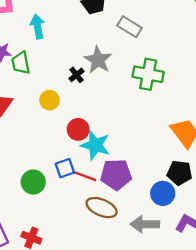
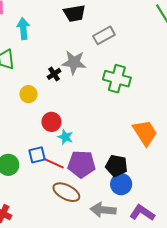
gray rectangle: (129, 27) -> (104, 35), turned -65
gray star: (98, 60) -> (74, 62), turned -30
cyan star: (95, 145) -> (65, 137), size x0.6
black pentagon: (180, 173) -> (116, 166), moved

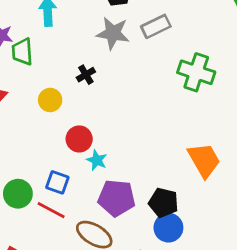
gray star: (74, 62) -> (113, 33), moved
green cross: (117, 79) -> (196, 72), moved
blue square: (37, 155) -> (57, 182), turned 30
red line: (53, 163) -> (51, 210), moved

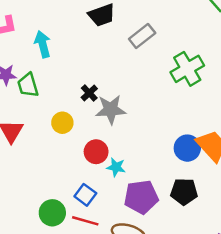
gray star: (113, 33) -> (111, 109), moved
green cross: (196, 72) -> (187, 69), turned -36
blue square: (57, 182) -> (85, 195), turned 30
blue circle: (168, 228) -> (187, 148), moved

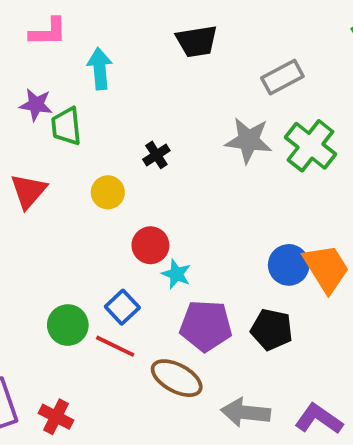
gray rectangle: (142, 36) -> (282, 77), moved
green cross: (187, 69) -> (310, 146), turned -32
gray star: (111, 109) -> (249, 140), moved

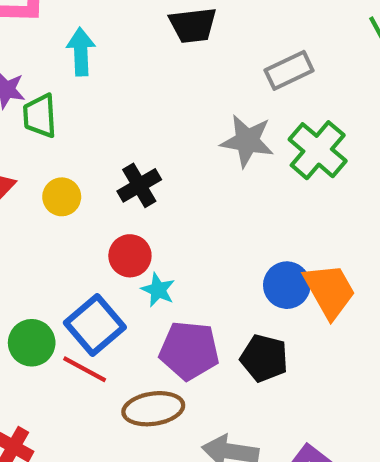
black cross: (156, 155) -> (139, 185), moved, size x1.4
yellow circle: (108, 192) -> (62, 197), moved
blue square: (122, 307) -> (95, 325), size x1.5
brown ellipse: (177, 378) -> (153, 409), turned -39

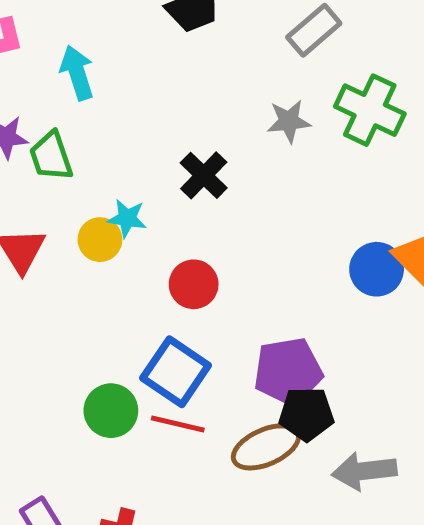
gray star: (247, 141) -> (289, 121), size x0.7
black cross: (139, 185) -> (204, 175), moved
cyan star: (158, 290) -> (127, 218), moved
black pentagon: (264, 358) -> (306, 414), moved

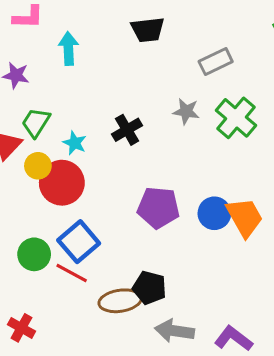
green trapezoid: (51, 156) -> (36, 123), moved, turned 36
yellow circle: (100, 240) -> (38, 166), moved
red circle: (194, 284) -> (62, 183), moved, size x1.5
purple pentagon: (288, 371) -> (158, 208), moved

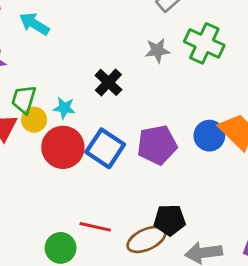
cyan arrow: (68, 49) -> (34, 24), turned -40
yellow circle: (38, 166) -> (34, 120), moved
blue square: (79, 242) -> (105, 148), moved
green circle: (34, 254) -> (61, 248), moved

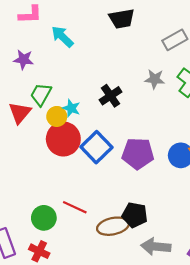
yellow circle: (34, 120) -> (57, 116), moved

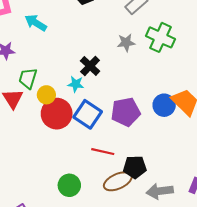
cyan star: (71, 108) -> (76, 84), moved
red line: (75, 207) -> (103, 152), moved
green circle: (44, 218) -> (69, 185), moved

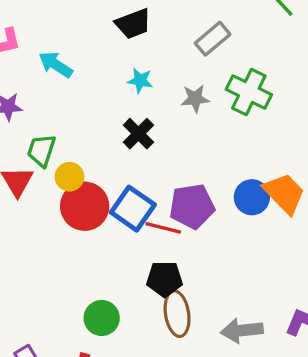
cyan star: (76, 84) -> (140, 81), moved
red line: (103, 152) -> (163, 228), moved
black pentagon: (135, 167) -> (165, 279), moved
brown ellipse: (118, 181) -> (177, 314), turned -76

